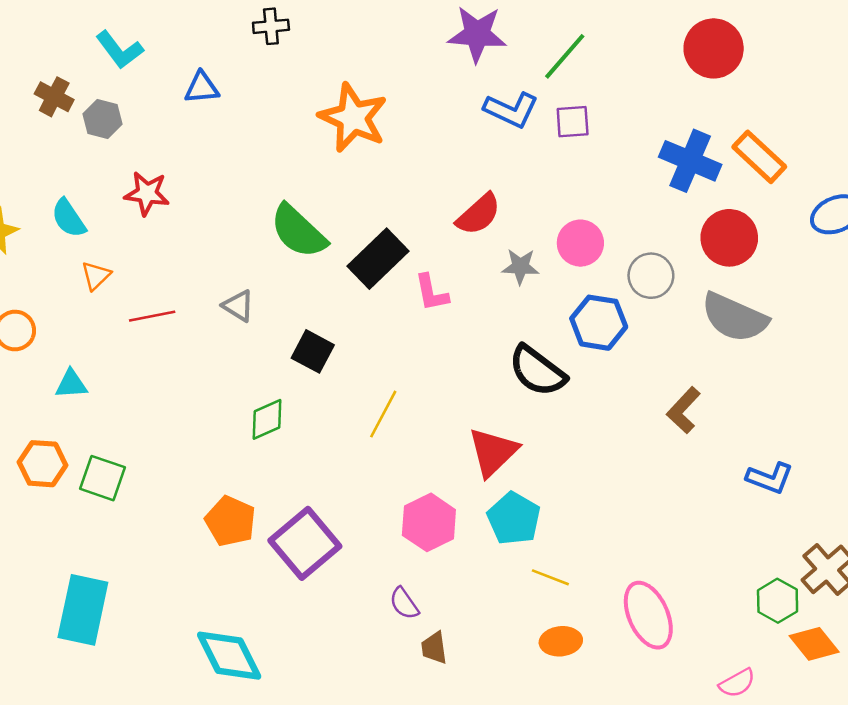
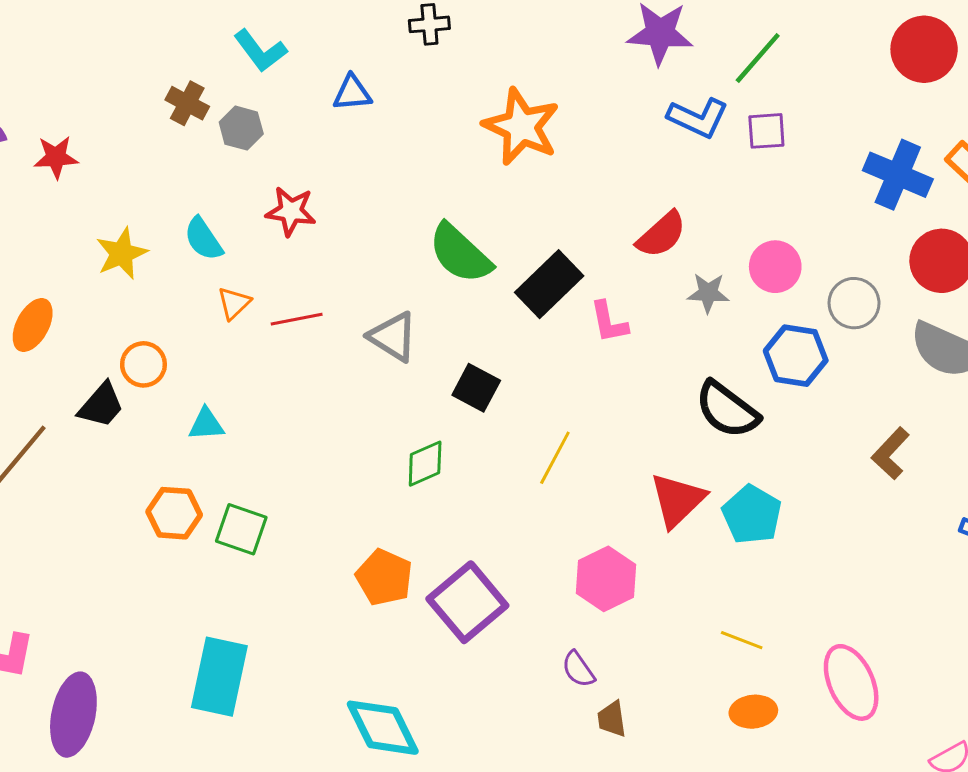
gray triangle: (238, 306) -> (393, 337), size x1.4
red line: (152, 316) -> (297, 319), moved
cyan pentagon: (514, 519) -> (752, 515), moved

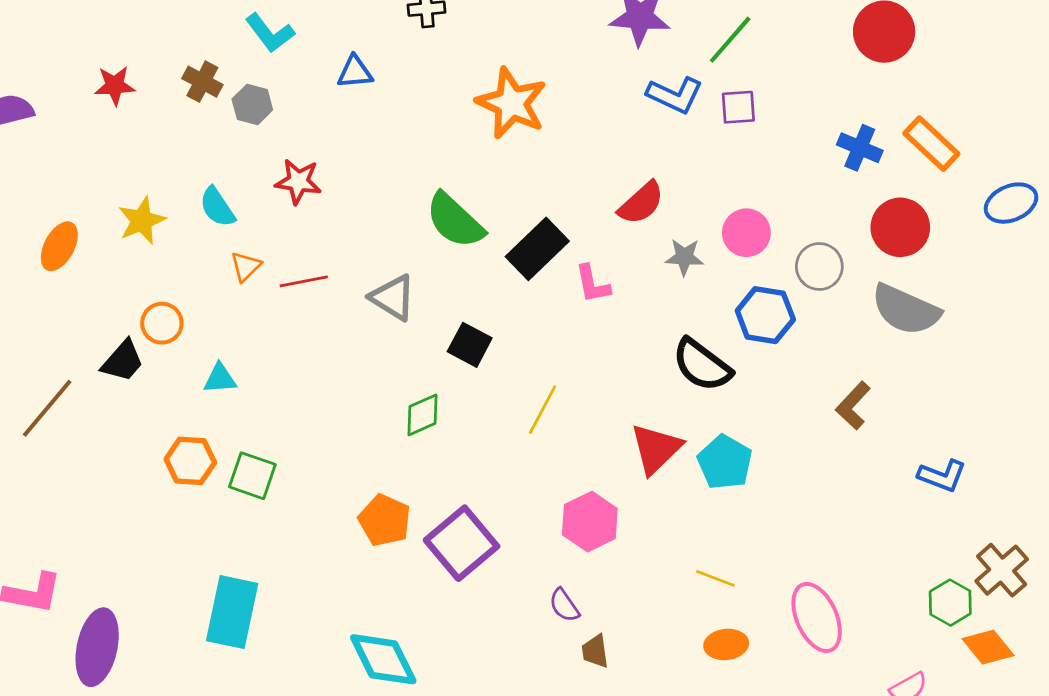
red star: (56, 157) -> (115, 86), moved
blue cross: (898, 175) -> (860, 148), size x0.7
orange ellipse: (33, 325) -> (59, 246), moved

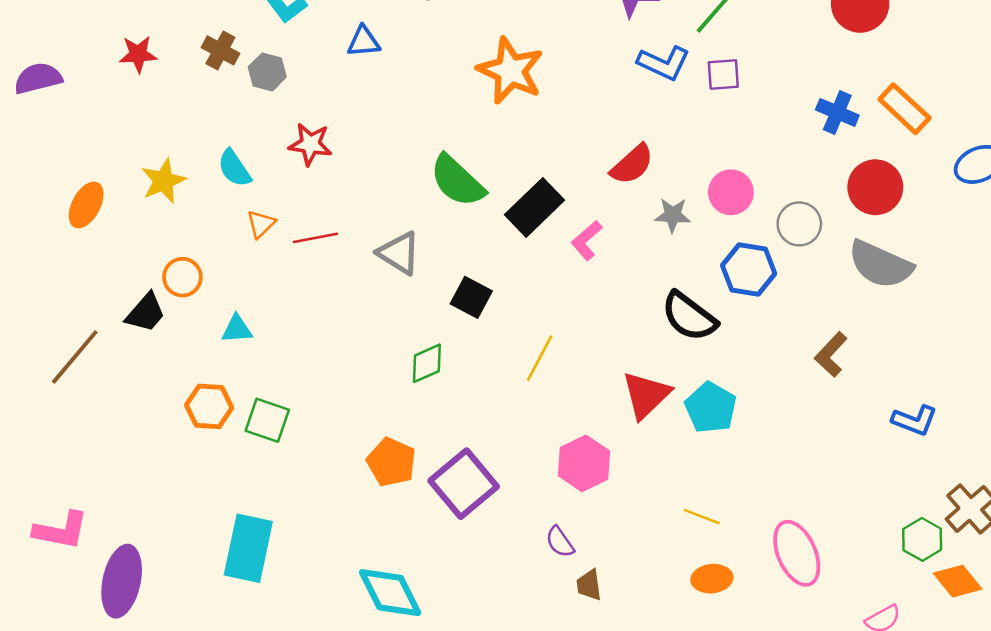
pink L-shape: (593, 284) -> (586, 240), turned 60

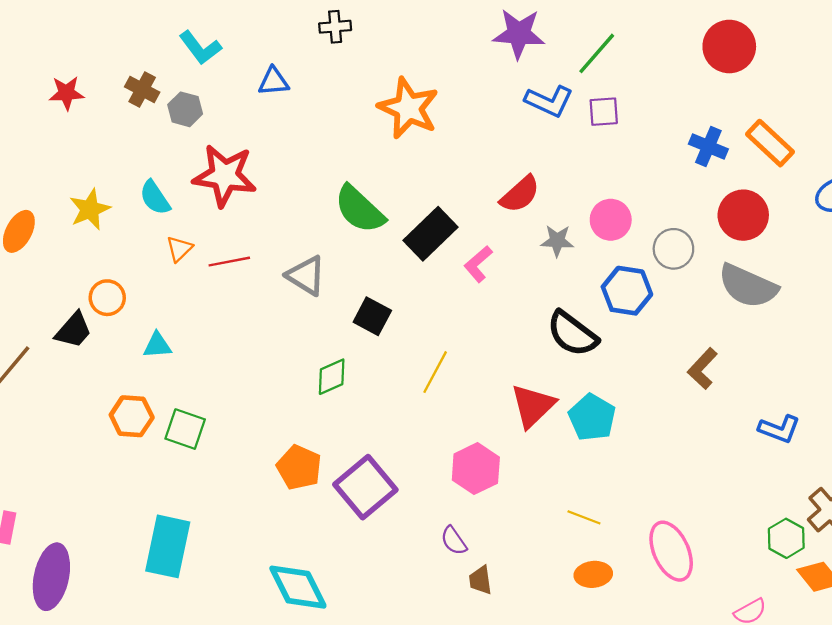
red star: (310, 144) -> (225, 176), size x1.6

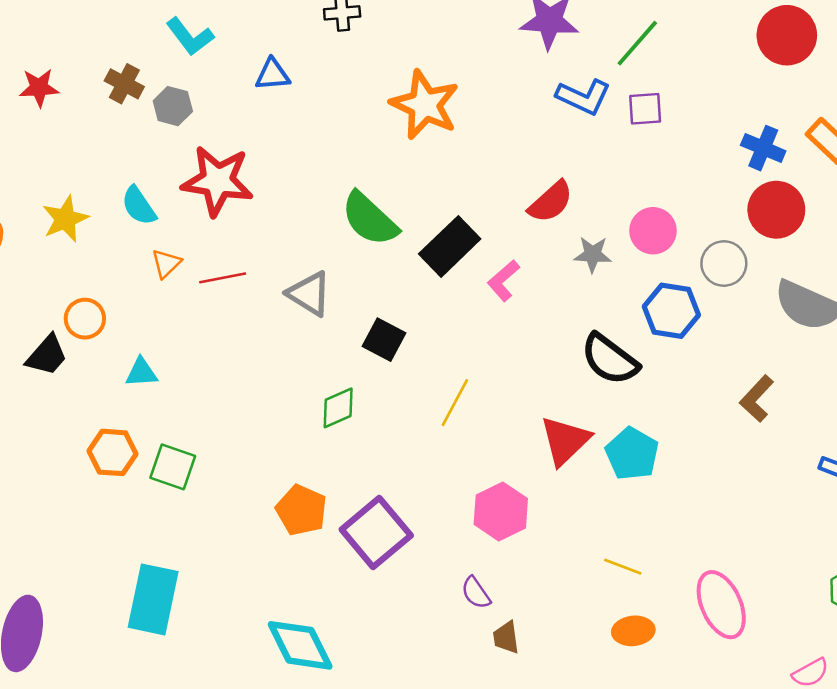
red circle: (743, 215) -> (776, 210), moved

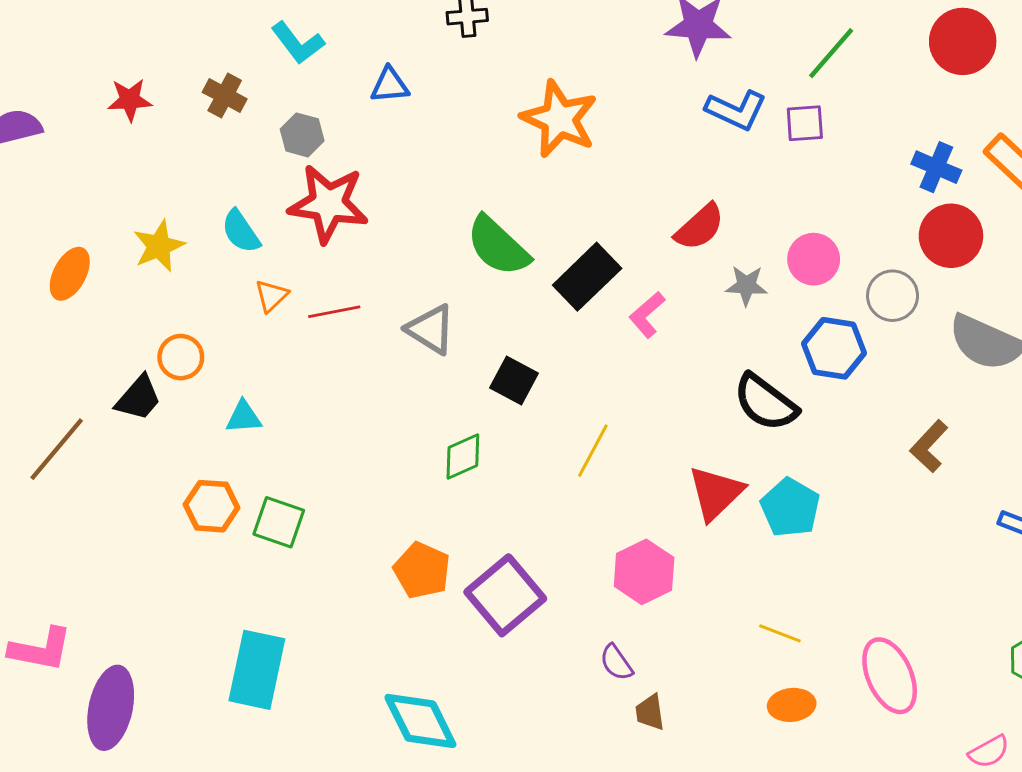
green line: (637, 43) -> (831, 53), moved
gray hexagon: (173, 106) -> (302, 135), moved

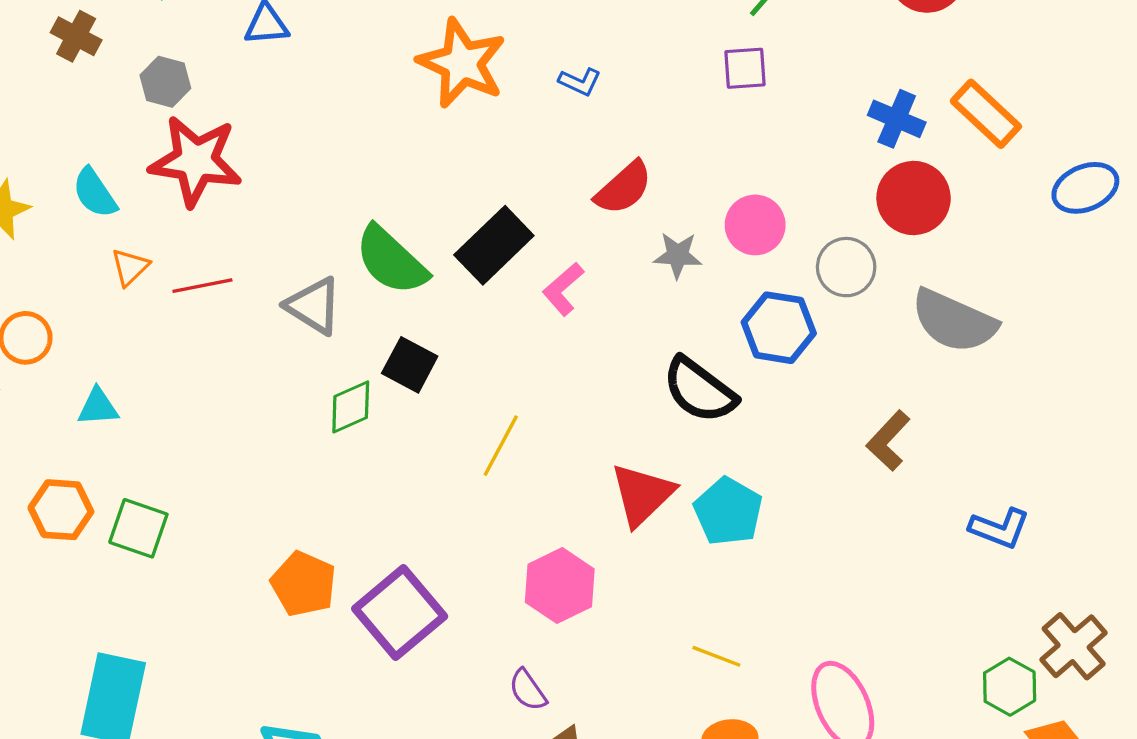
blue L-shape: (736, 110) -> (580, 82), moved, size x0.6
green semicircle: (498, 246) -> (391, 260), moved
green diamond: (463, 456) -> (351, 407), moved

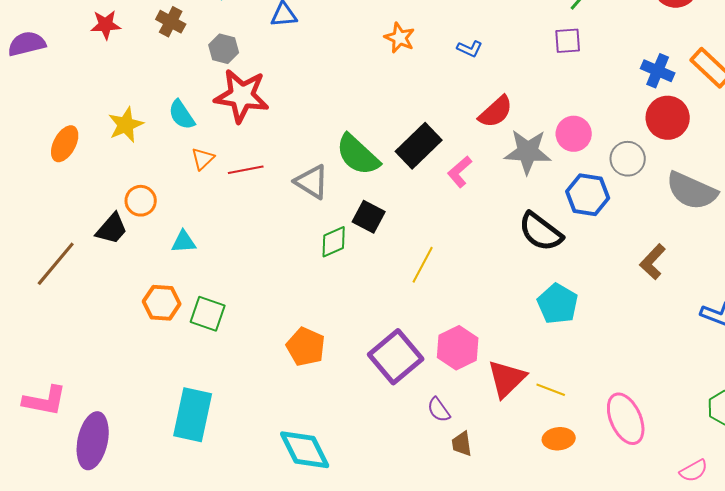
orange star: (462, 63) -> (400, 38), size x0.6
gray star: (678, 255) -> (528, 152), size x1.6
red triangle: (642, 495) -> (507, 379), moved
purple square: (400, 613) -> (396, 357), moved

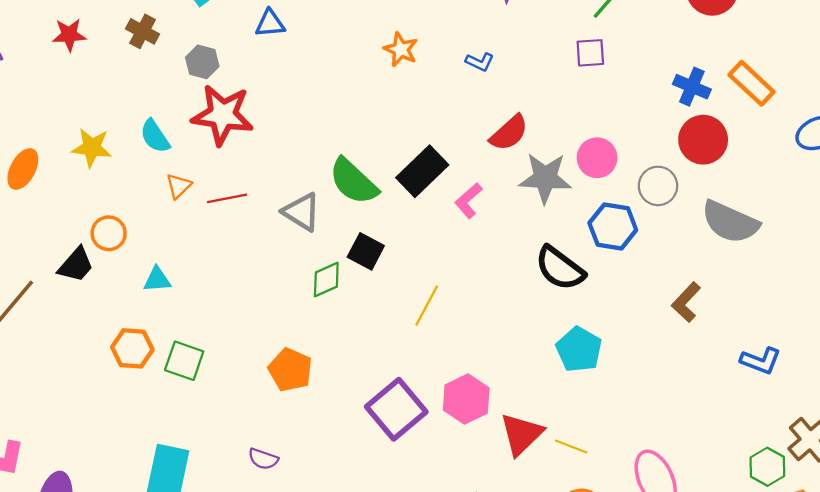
yellow star: (126, 125) -> (92, 148), turned 30
orange pentagon: (306, 347) -> (290, 370), moved
purple semicircle: (439, 410) -> (263, 459), moved, turned -36

